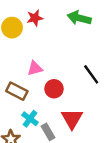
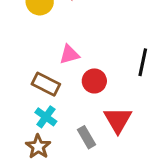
black line: (91, 74) -> (143, 62), turned 48
cyan cross: (30, 119) -> (46, 117), moved

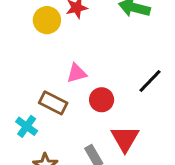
black line: (143, 62) -> (150, 81), turned 32
cyan cross: (46, 117) -> (27, 126), moved

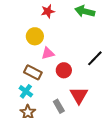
yellow circle: (47, 20) -> (35, 36), moved
cyan cross: (27, 126) -> (26, 91), moved

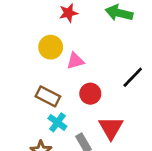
pink triangle: (48, 53) -> (75, 61), moved
cyan cross: (26, 91) -> (57, 122), moved

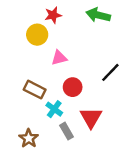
yellow circle: (51, 47) -> (37, 35), moved
cyan cross: (57, 122) -> (54, 109), moved

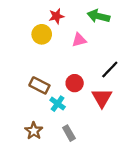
pink triangle: (59, 58) -> (79, 40), moved
red triangle: (91, 118) -> (102, 98), moved
gray rectangle: (66, 131) -> (69, 133), moved

